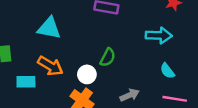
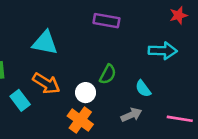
cyan semicircle: (167, 71) -> (143, 89), moved
cyan rectangle: (26, 82) -> (20, 100), turned 54

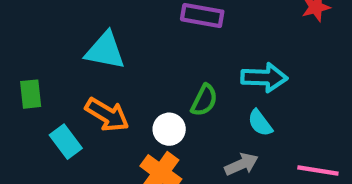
cyan arrow: (163, 51) -> (264, 77), moved

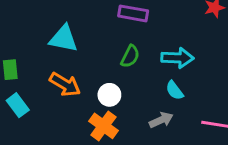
green semicircle: (204, 100) -> (130, 56), moved
cyan rectangle: (66, 142) -> (18, 105), moved

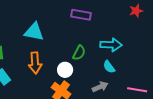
green semicircle: (130, 56) -> (79, 53), moved
orange arrow: (65, 84) -> (35, 63), turned 55

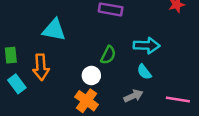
orange arrow: (35, 63) -> (41, 67), moved

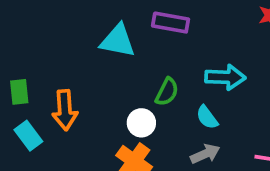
cyan triangle: (54, 30) -> (118, 41), moved
cyan semicircle: (144, 72) -> (207, 117), moved

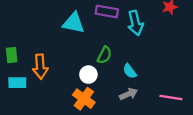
cyan arrow: (225, 77) -> (135, 23), moved, turned 75
cyan rectangle: (28, 136) -> (17, 83), turned -54

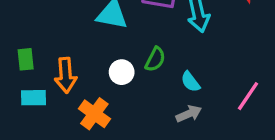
white circle: (88, 75) -> (122, 72), moved
pink line: (171, 98) -> (248, 96), moved, turned -65
orange cross: (84, 99) -> (94, 114), moved

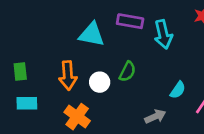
orange arrow: (66, 75) -> (68, 75), moved
cyan semicircle: (190, 82) -> (178, 90), moved, turned -108

